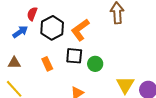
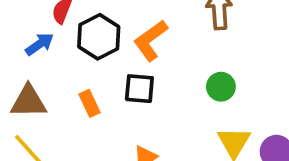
brown triangle: (14, 63) -> (28, 102), size x1.5
green circle: (95, 64) -> (221, 87), moved

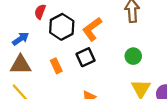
blue arrow: (40, 44) -> (21, 39), moved
black square: (139, 89) -> (86, 57), turned -30

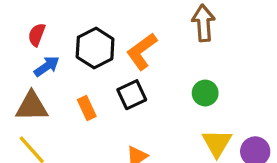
red semicircle: (40, 12) -> (37, 35), moved
blue arrow: (21, 39) -> (47, 66), moved

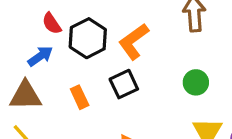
red semicircle: (37, 35) -> (52, 23), moved, turned -55

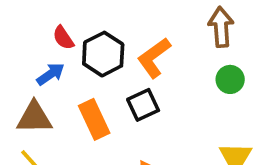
green circle: (196, 82) -> (230, 79), moved
orange rectangle: (80, 97) -> (94, 119), size x1.5

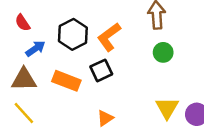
red semicircle: (63, 38) -> (23, 23), moved
orange rectangle: (94, 119) -> (66, 81), turned -44

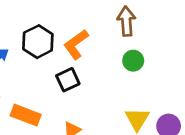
orange rectangle: (66, 81) -> (26, 115), moved

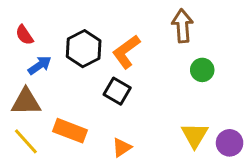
green circle: (133, 61) -> (202, 70), moved
black square: (68, 80) -> (117, 91), turned -35

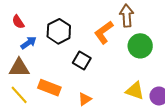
orange L-shape: (126, 52) -> (104, 32), moved
green circle: (202, 70) -> (140, 46), size x1.5
yellow triangle: (195, 135) -> (135, 91), turned -42

